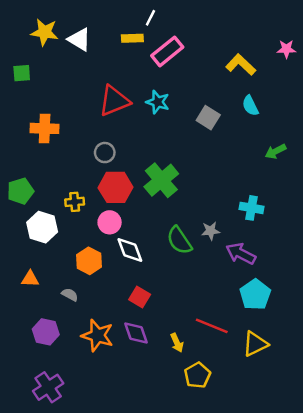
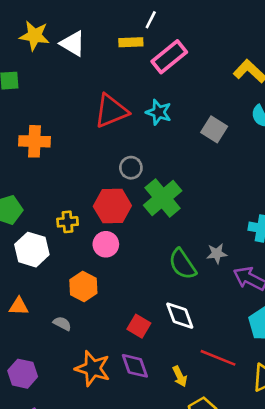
gray circle: (105, 153) -> (131, 168), moved
white diamond: (130, 250) -> (180, 316), moved
purple hexagon: (46, 332) -> (23, 374), moved

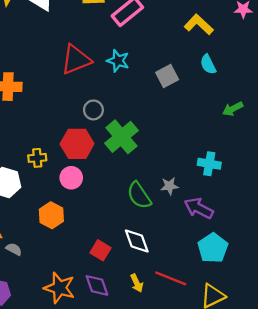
gray square: (214, 129) -> (167, 76), turned 30
gray semicircle: (62, 324) -> (14, 249), moved
yellow arrow: (180, 376) -> (137, 283), moved

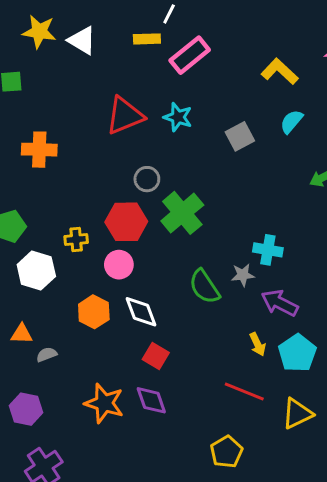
cyan semicircle: (208, 64) -> (291, 122), turned 66
cyan cross: (209, 164) -> (268, 250), moved
white diamond: (137, 241) -> (141, 312), moved
gray semicircle: (14, 249) -> (47, 355), turned -49
yellow arrow: (137, 283) -> (258, 344), moved

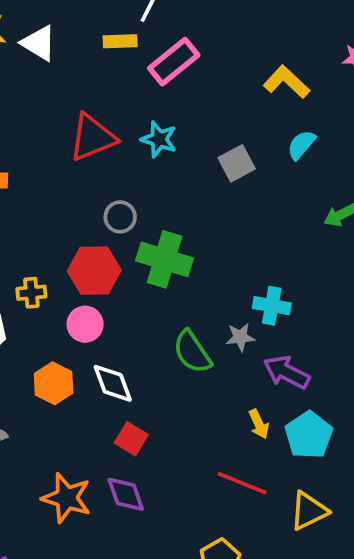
green cross: (182, 213) -> (165, 259), turned -33

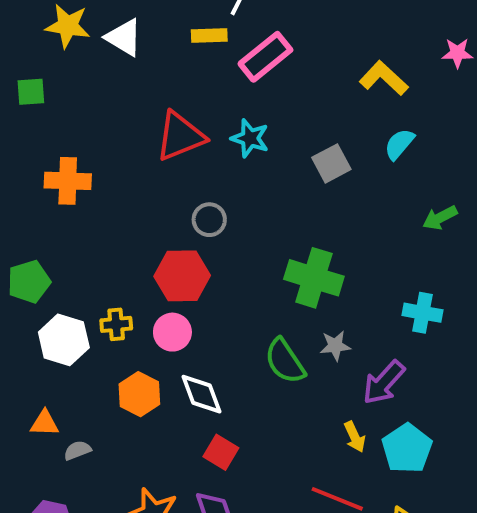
green cross: (165, 259) -> (314, 278), moved
yellow cross: (31, 293) -> (116, 324), moved
cyan cross: (272, 306) -> (423, 313), moved
purple arrow: (287, 372) -> (384, 383), turned -75

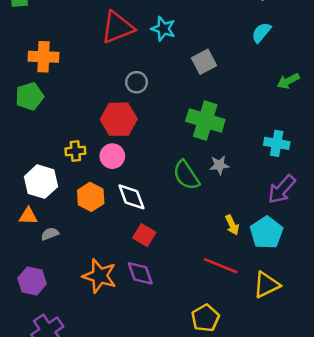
gray square: (331, 163) -> (204, 62), moved
green pentagon: (29, 282) -> (29, 96), moved
white hexagon: (64, 340) -> (41, 182), moved
purple arrow: (384, 383) -> (282, 189), moved

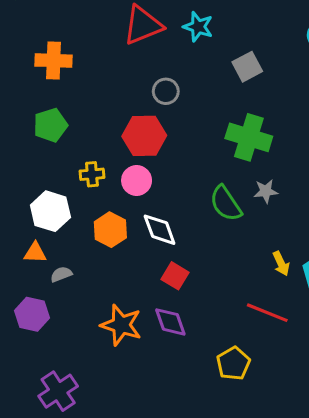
green pentagon: (29, 96) -> (50, 125), moved
purple hexagon: (32, 281) -> (32, 314), moved
yellow pentagon: (205, 318) -> (233, 363), moved

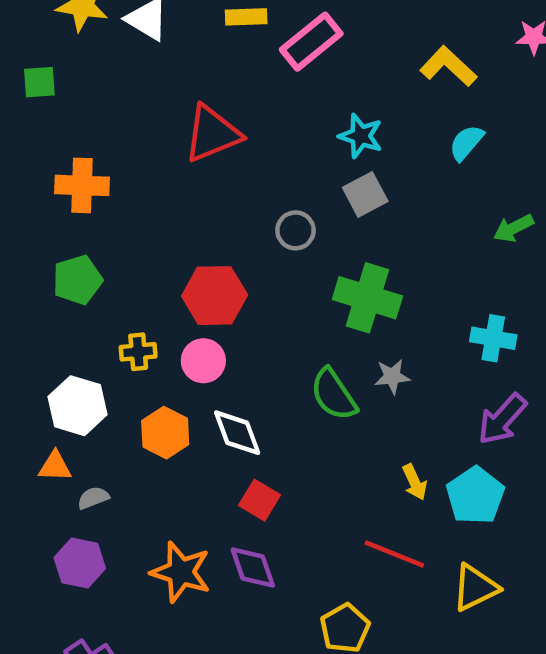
cyan star: (198, 27) -> (361, 136), moved
gray circle: (166, 91) -> (295, 230), moved
purple hexagon: (32, 314) -> (80, 563), moved

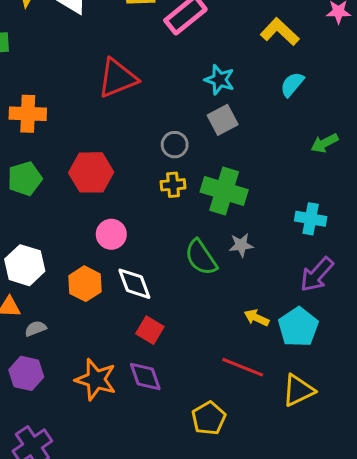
red hexagon: (215, 296) -> (91, 172), moved
yellow cross: (138, 352) -> (173, 185), moved
yellow arrow: (415, 482) -> (257, 318), turned 140

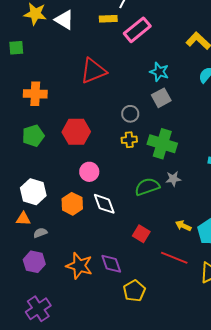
green semicircle: (201, 257) -> (147, 187), turned 105
red square: (150, 330) -> (141, 234), moved
yellow pentagon: (209, 418) -> (134, 291), moved

